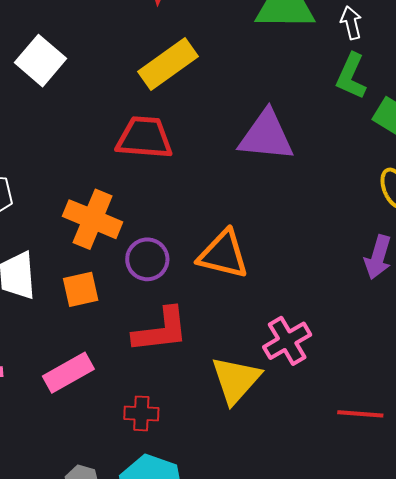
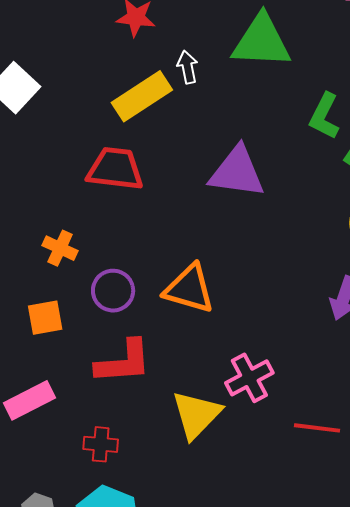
white arrow: (351, 23) -> (187, 67), moved
orange cross: (93, 219) -> (60, 248), size x0.6
red line: (360, 414) -> (317, 428), moved

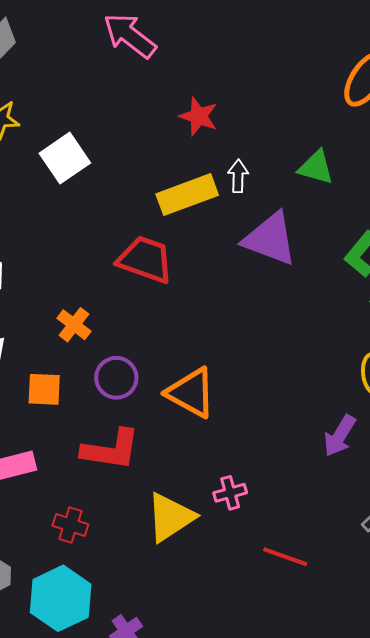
green triangle: (261, 41) -> (316, 167), size x0.6
purple triangle: (237, 172) -> (270, 239), moved
pink cross: (249, 378) -> (230, 493), size x0.7

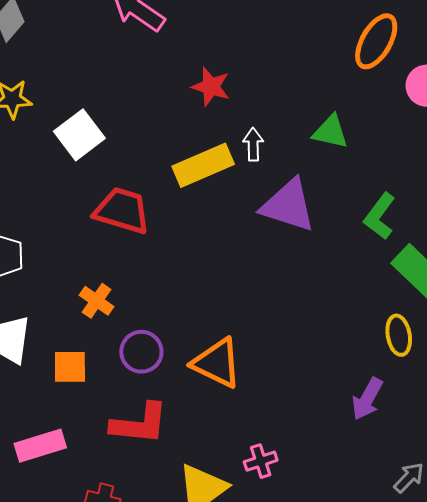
red trapezoid: (145, 260) -> (122, 211), moved

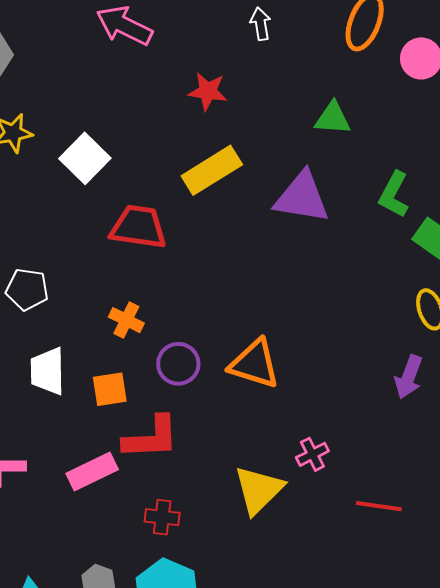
white arrow: (253, 144) -> (261, 24), moved
red L-shape: (139, 424) -> (151, 438), moved

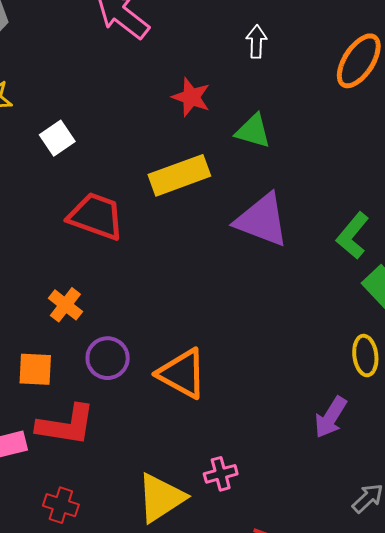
green triangle: (333, 118) -> (253, 131), moved
white square: (85, 158) -> (57, 138), size x0.7

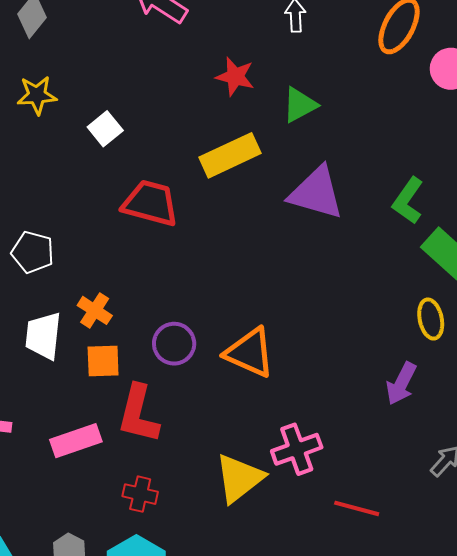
green triangle: (253, 131) -> (300, 105), turned -39
orange cross: (65, 305) -> (95, 310), moved
red L-shape: (66, 425) -> (138, 414), turned 100
pink cross: (221, 474) -> (297, 449), size x1.5

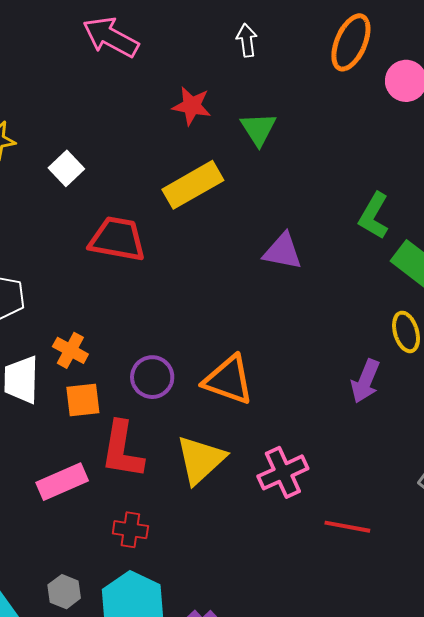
green triangle: (300, 105) -> (258, 129), turned -30
purple triangle: (316, 193) -> (283, 251), moved, size x0.7
purple arrow: (401, 384) -> (365, 381), moved
yellow triangle: (239, 478) -> (201, 460), moved

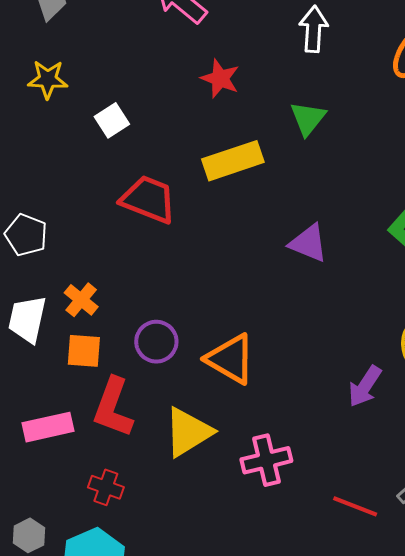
white arrow: (247, 40) -> (314, 29), size x1.4
red star: (192, 106) -> (220, 79), moved
red line: (347, 527) -> (355, 506), moved

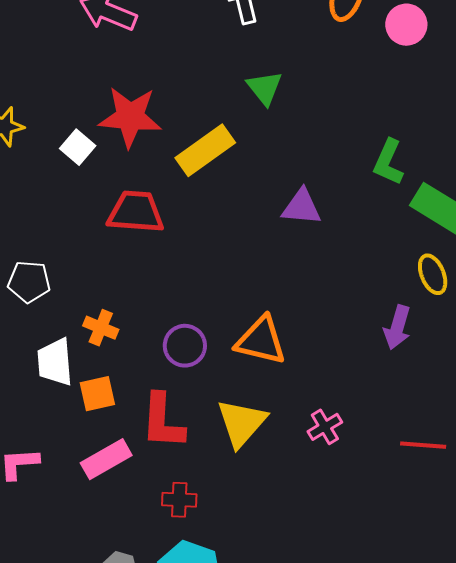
red star: (220, 79) -> (130, 117), moved, size x1.6
orange square: (84, 351) -> (97, 394), moved
pink cross: (266, 460) -> (325, 427), size x0.7

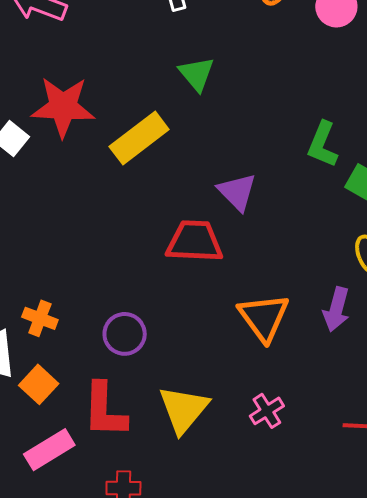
purple triangle: (302, 207) -> (237, 192), turned 42
red trapezoid: (136, 212) -> (195, 241), moved
orange triangle: (261, 341) -> (264, 317), moved, turned 42
orange square: (97, 394) -> (39, 384), turned -33

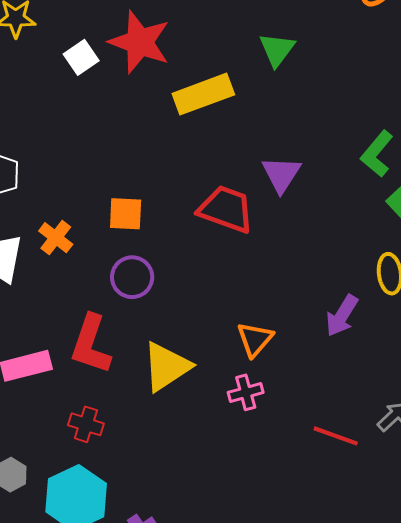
orange triangle: (264, 317) -> (255, 339), moved, size x0.7
orange square: (39, 384) -> (126, 214), moved, turned 33

